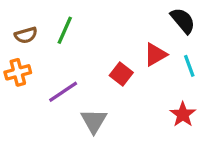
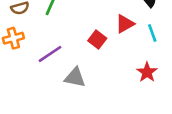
gray triangle: (94, 121) -> (75, 77), turned -50

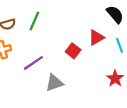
gray triangle: (75, 77) -> (54, 83), turned -30

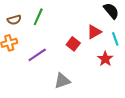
red star: (115, 78) -> (105, 59), moved
gray triangle: (54, 83) -> (62, 81), moved

